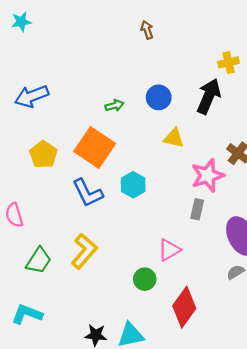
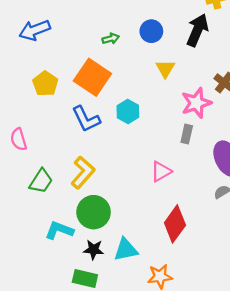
yellow triangle: (174, 138) -> (165, 69), turned 48
green circle: (145, 279) -> (94, 212), moved, size x1.6
cyan L-shape: (27, 314) -> (59, 230), moved

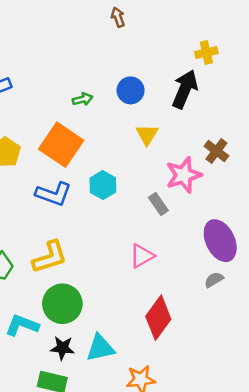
blue L-shape: (86, 119) -> (54, 194), turned -44
gray rectangle: (187, 134) -> (158, 204), moved, turned -48
yellow L-shape: (83, 173) -> (50, 257), turned 32

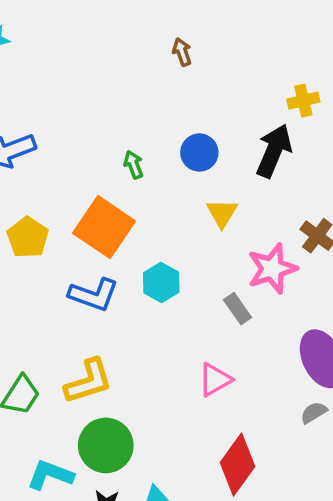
green arrow: (83, 99) -> (133, 165), turned -96

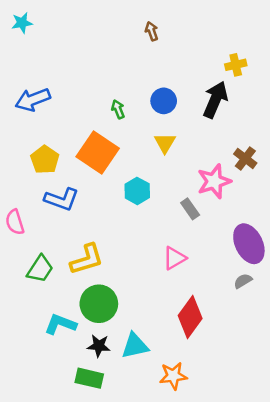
yellow triangle: (222, 213) -> (165, 143), moved
blue L-shape: (94, 295) -> (62, 199), moved

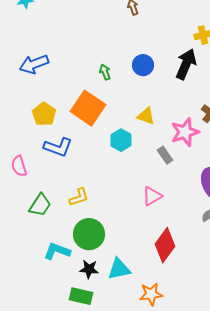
yellow triangle: (165, 143) -> (146, 116), moved, turned -42
yellow L-shape: (87, 259) -> (79, 197), size x0.7

